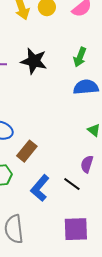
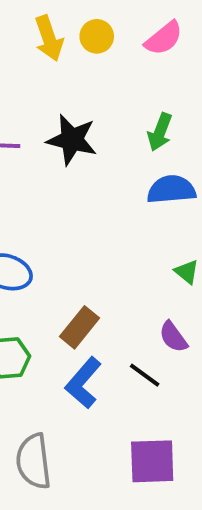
brown rectangle: (27, 151) -> (80, 327), moved
purple semicircle: (87, 164) -> (173, 337), turned -54

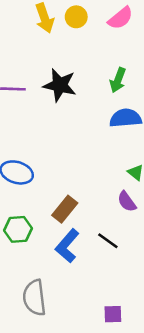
purple semicircle: (173, 337) -> (127, 202), moved
purple square: (152, 461) -> (113, 314), moved, size x0.6

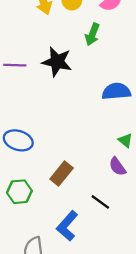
green arrow: (118, 80) -> (92, 34), moved
blue L-shape: (67, 246) -> (67, 226), moved

